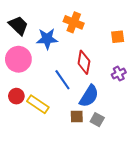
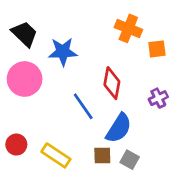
orange cross: (74, 22) -> (128, 28), moved
red circle: (16, 96) -> (16, 145), moved
yellow rectangle: (38, 104) -> (56, 155), moved

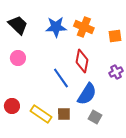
orange cross: (128, 28) -> (84, 27), moved
blue star: (63, 52) -> (56, 27), moved
pink circle: (25, 79) -> (18, 58), size x0.6
brown square: (102, 155) -> (64, 114), moved

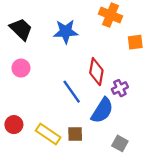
orange cross: (84, 27) -> (110, 15), moved
purple cross: (116, 72) -> (120, 88), moved
gray square: (95, 117) -> (120, 143), moved

